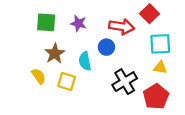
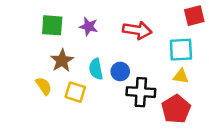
red square: (150, 14) -> (194, 16), moved, turned 30
blue circle: (106, 47) -> (120, 71), moved
black cross: (125, 82) -> (141, 92), turned 35

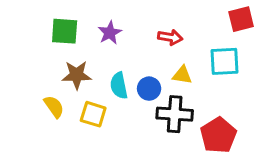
purple star: (89, 27) -> (110, 33), turned 30
red arrow: (137, 30) -> (170, 37), size x0.7
brown star: (62, 61) -> (77, 75), turned 30
yellow triangle: (181, 76) -> (182, 75), moved

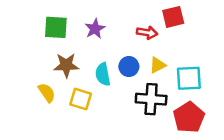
red square: (241, 19) -> (173, 17), moved
cyan square: (224, 61) -> (189, 78), moved
yellow triangle: (182, 75) -> (158, 65), turned -36
blue circle: (149, 89) -> (129, 67), moved

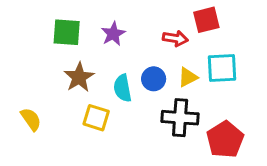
brown star: (66, 65) -> (79, 77), turned -30
cyan square: (189, 78) -> (222, 68), moved
yellow semicircle: (47, 93) -> (31, 119), moved

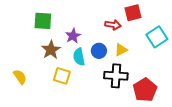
purple star: (113, 34) -> (73, 36), moved
cyan square: (222, 68) -> (157, 37), moved, turned -30

